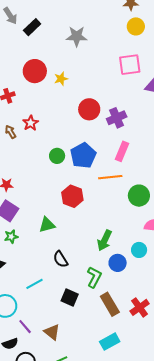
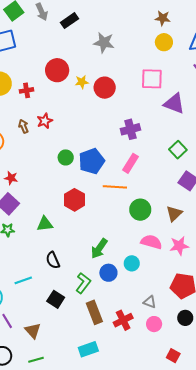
black rectangle: (32, 27) -> (70, 21), moved
red circle: (89, 109) -> (105, 88), moved

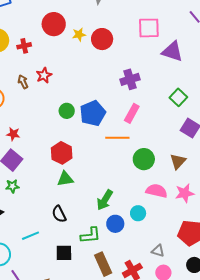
red hexagon: (74, 200) -> (62, 153), moved
green triangle: (45, 224) -> (65, 179), moved
green L-shape: (83, 283) -> (91, 235), turned 50
black square: (56, 299) -> (64, 253), turned -30

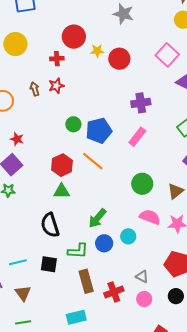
pink square: (149, 28) -> (167, 55), turned 35
red cross: (24, 46) -> (57, 59), moved
orange line: (117, 138) -> (93, 161), moved, turned 30
black semicircle: (59, 214) -> (50, 225), size x1.4
cyan line: (31, 236) -> (18, 262), moved

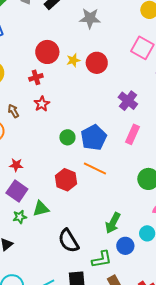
brown arrow: (35, 89) -> (13, 111), moved
purple cross: (141, 103) -> (128, 101), turned -30
green triangle: (62, 191) -> (41, 209), moved

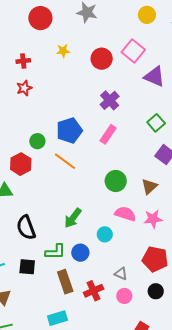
red circle: (47, 52) -> (40, 18), moved
red circle: (97, 63) -> (102, 59), moved
green circle: (67, 137) -> (37, 141), moved
red hexagon: (66, 180) -> (21, 164), moved
blue circle: (125, 246) -> (80, 253), moved

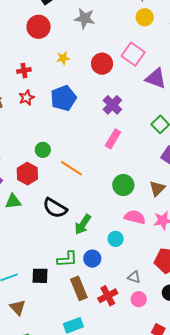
blue pentagon: (69, 130) -> (64, 98), moved
black semicircle: (26, 228) -> (55, 208), moved, turned -35

